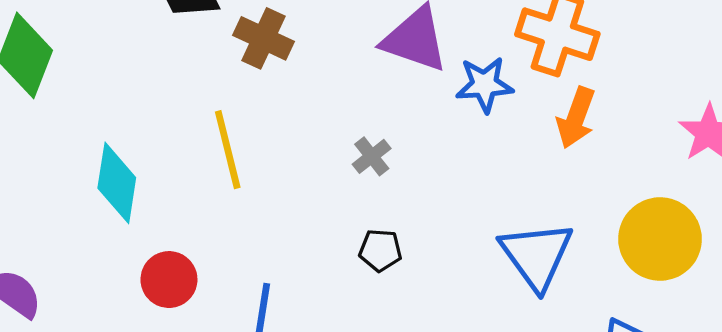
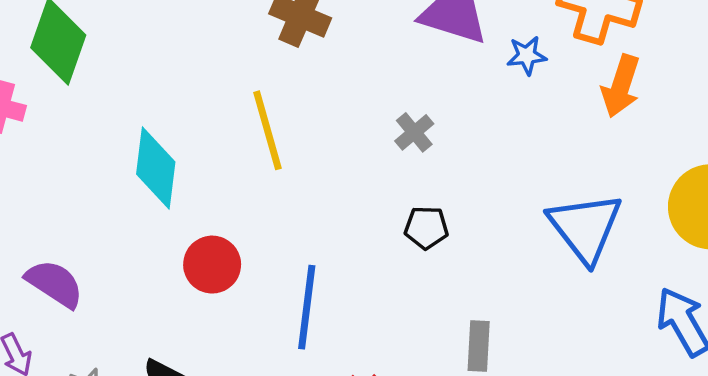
blue star: (485, 85) -> (527, 56), size x0.7

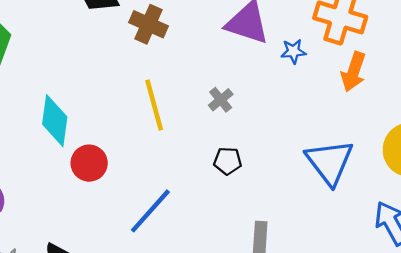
yellow line: (267, 130) -> (154, 105), moved
red circle: (212, 265) -> (89, 163), moved
blue line: (307, 307) -> (150, 211), turned 34

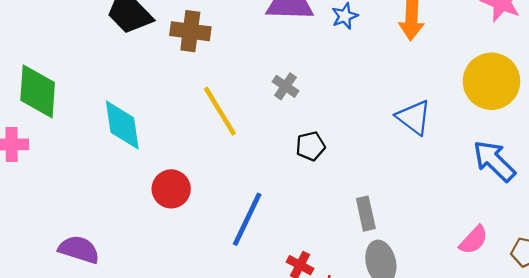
cyan diamond: (55, 121) -> (122, 125), moved
blue triangle: (330, 162) -> (414, 117), size x0.7

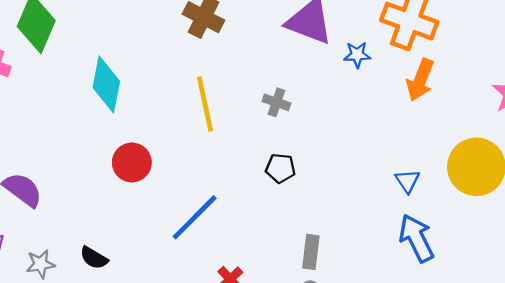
gray cross: (285, 86) -> (276, 102), turned -35
blue triangle: (414, 117) -> (407, 181), moved, size x0.7
blue arrow: (494, 161) -> (416, 238), moved

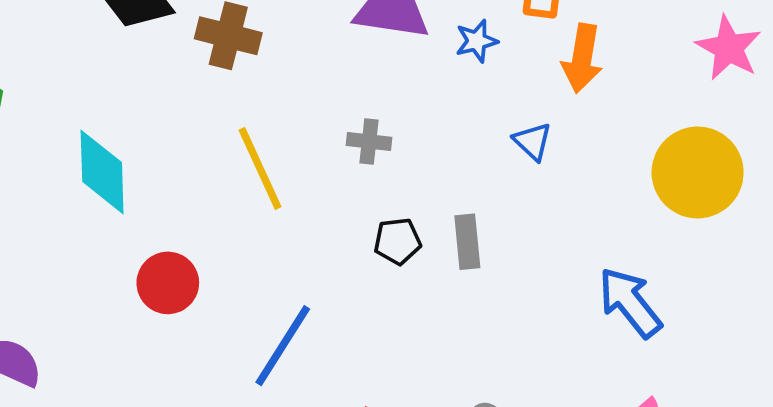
blue triangle: (407, 181) -> (533, 141), moved
gray rectangle: (311, 252) -> (467, 242), moved

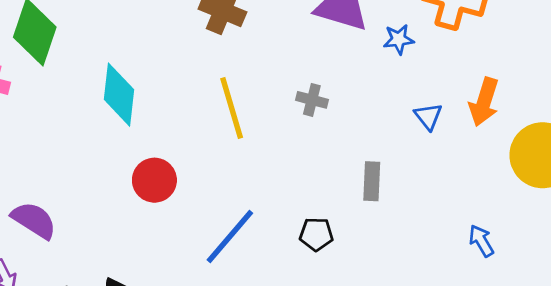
orange arrow: (582, 58) -> (484, 102), moved
black pentagon: (397, 241) -> (316, 234), moved
blue arrow: (630, 302) -> (481, 241), size x0.6

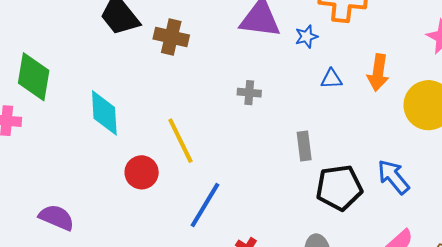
yellow line: (232, 108) -> (180, 141), moved
blue triangle: (428, 116) -> (331, 79), moved, turned -45
black pentagon: (316, 234) -> (339, 188), moved, size x1.8
blue arrow: (481, 241) -> (393, 177), size x1.5

